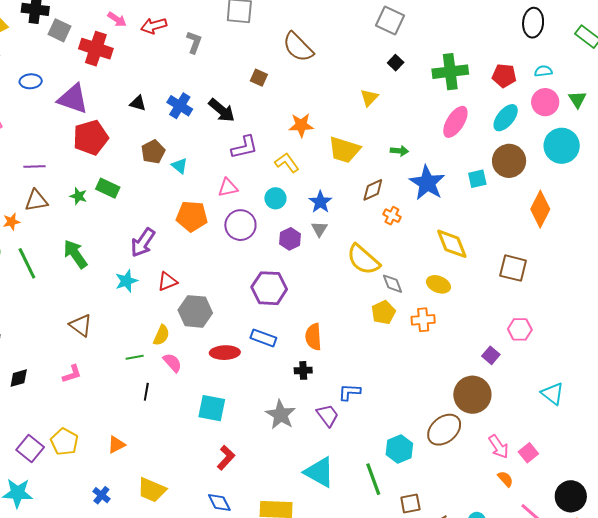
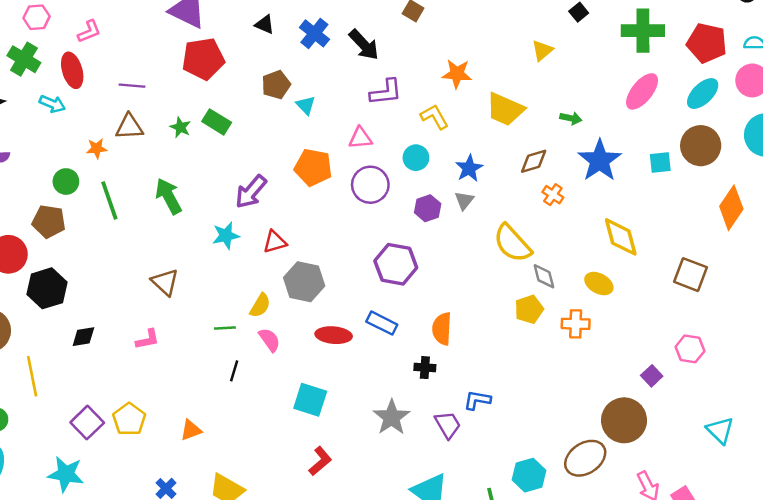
red pentagon: (504, 76) -> (707, 43), size x1.4

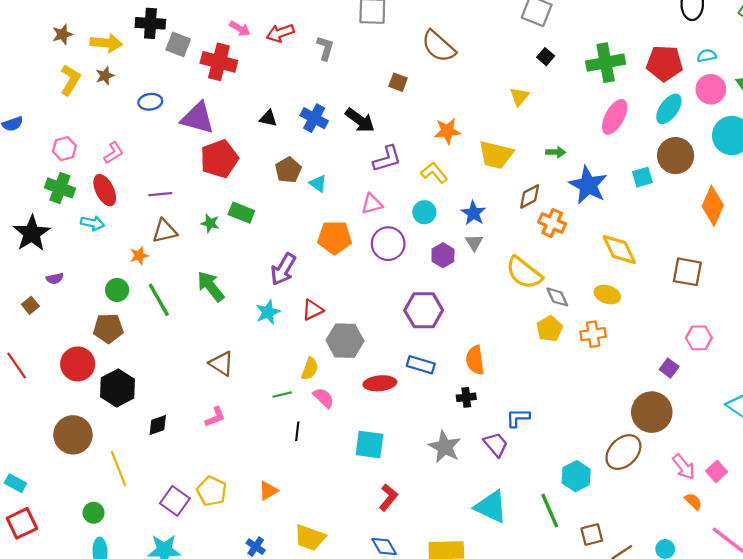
orange cross: (553, 195) -> (552, 223), size x1.4

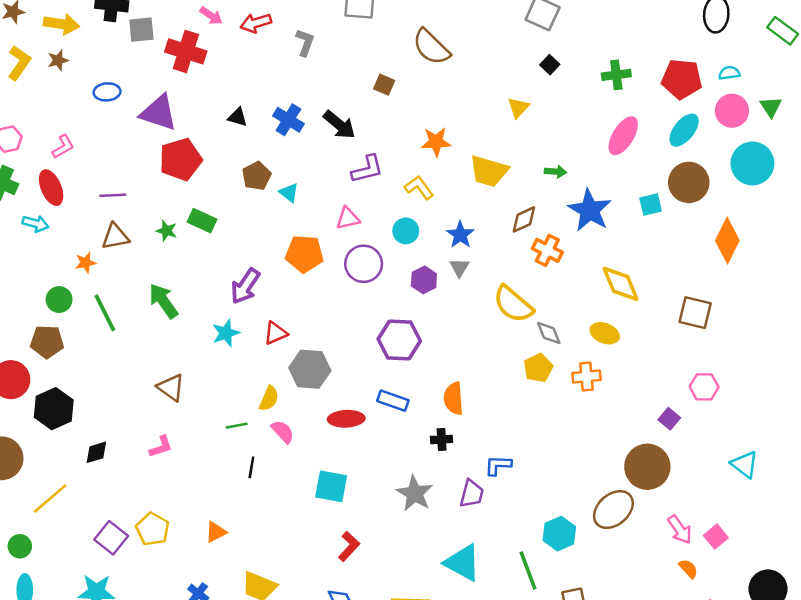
gray square: (178, 44) -> (141, 30), turned -30
green cross: (606, 63) -> (616, 75), size x0.7
purple trapezoid: (496, 444) -> (472, 494), turned 52
yellow line: (119, 469) -> (50, 498), turned 68

